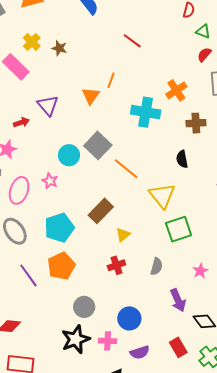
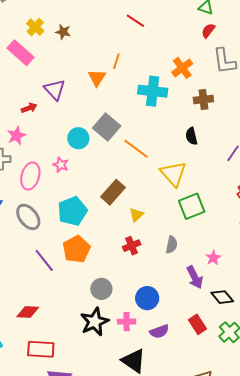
pink star: (200, 271) -> (213, 258), moved

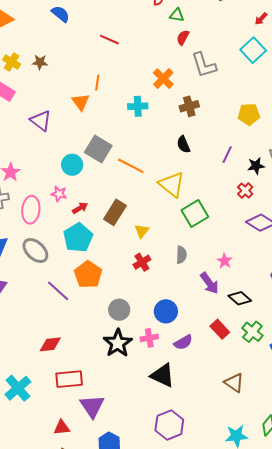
cyan cross: (153, 91) -> (138, 106), size x0.7
red arrow: (29, 108) -> (80, 208), moved

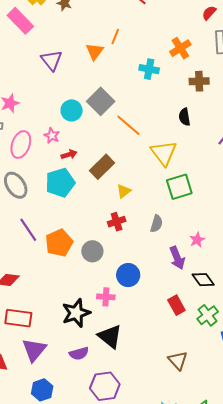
orange pentagon: (88, 275) -> (59, 243), moved
gray circle: (119, 310) -> (92, 251), moved
purple semicircle: (183, 342) -> (79, 353), moved
black star: (118, 343) -> (76, 313), moved

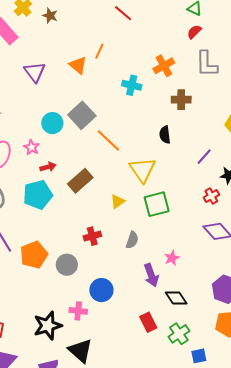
orange triangle: (95, 51) -> (78, 65), turned -30
yellow triangle: (124, 191) -> (118, 201), moved

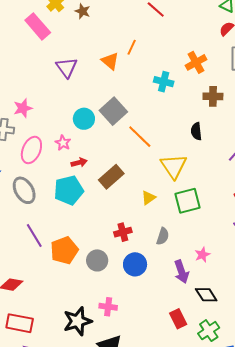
blue circle: (101, 290) -> (135, 264), moved

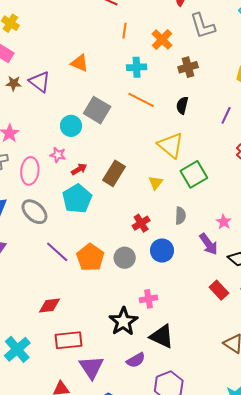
brown star: (83, 11) -> (14, 83), moved
orange line: (132, 47) -> (124, 31), moved
black semicircle: (196, 131) -> (182, 105), turned 36
orange line: (140, 137) -> (141, 100), moved

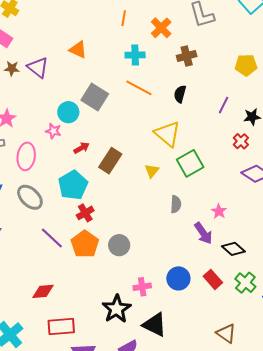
pink star: (58, 155) -> (53, 131), moved
red arrow: (79, 169) -> (82, 148), moved
red cross: (141, 223) -> (85, 213), moved
blue circle: (162, 251) -> (178, 278), moved

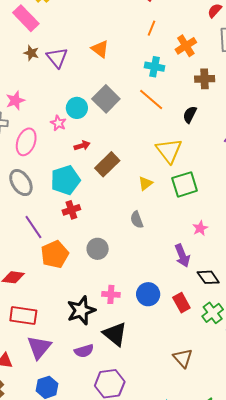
gray semicircle: (176, 204) -> (137, 220), moved, turned 144
pink star: (219, 211) -> (200, 228), moved
orange pentagon: (85, 244) -> (55, 254), moved

